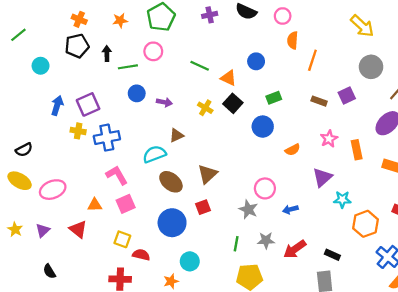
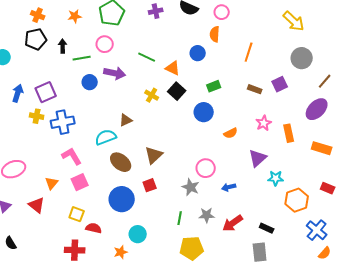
orange semicircle: (293, 40) -> (215, 34), moved
purple arrow: (164, 102) -> (115, 73), moved, size x1.5
orange triangle: (95, 205) -> (52, 183), turned -48

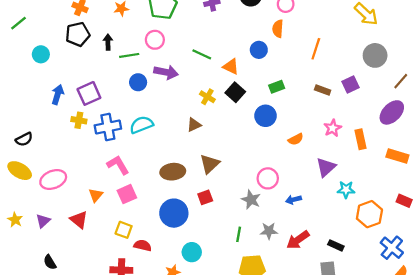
brown triangle: (126, 120) -> (194, 125), moved
cyan semicircle: (106, 137) -> (141, 125), moved
brown ellipse: (121, 162) -> (173, 172), turned -45

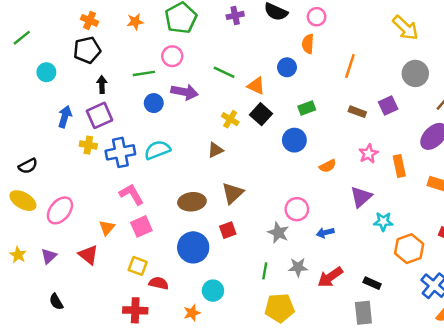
black arrow: (108, 42) -> (102, 85), moved
pink ellipse: (53, 180) -> (60, 210), turned -30

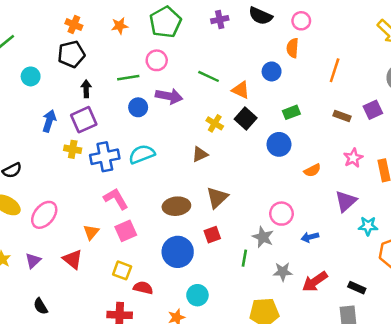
green line: (265, 271) -> (244, 258), moved

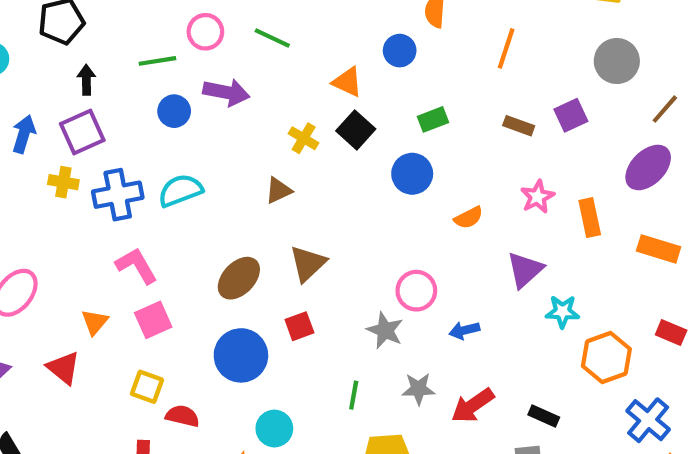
green line: (209, 76) -> (272, 38), moved
brown ellipse: (176, 206) -> (239, 278), turned -40
green line: (244, 258) -> (354, 395), moved

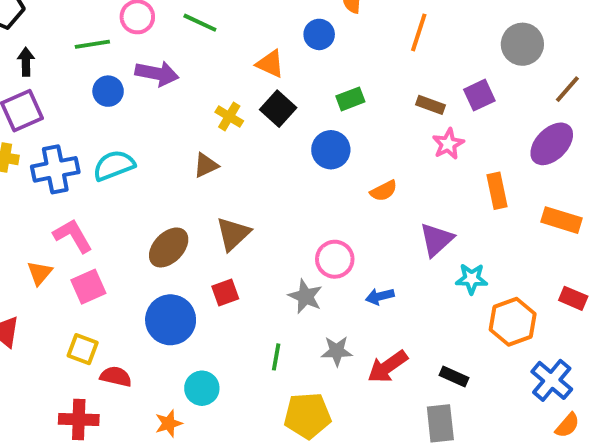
pink star: (537, 197) -> (448, 144), moved
orange triangle: (95, 322) -> (40, 273), moved

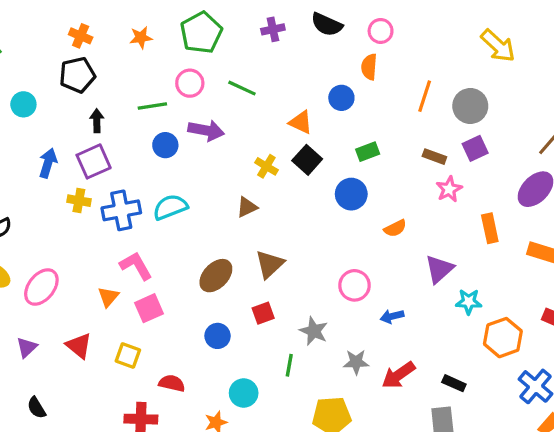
gray circle: (522, 44) -> (470, 106), moved
gray star: (305, 296) -> (314, 331), moved
blue circle: (171, 320) -> (218, 336), size x0.6
yellow square: (83, 349) -> (128, 355), moved
green line: (276, 357) -> (289, 365), moved

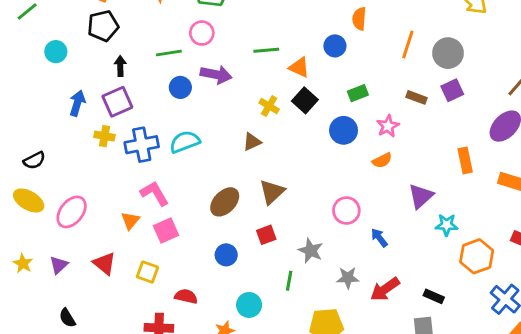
green line: (242, 88) -> (266, 50), moved, turned -30
pink star: (449, 189) -> (388, 126), moved
blue arrow: (392, 316) -> (379, 238), turned 66

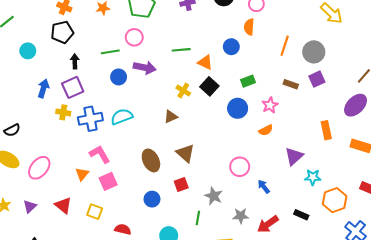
brown triangle: (272, 192) -> (185, 153), turned -36
brown ellipse: (225, 202) -> (151, 160), turned -70
black rectangle: (434, 296) -> (301, 215), moved

